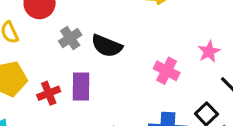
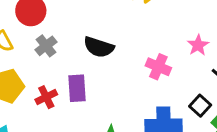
gray cross: (70, 38) -> (46, 46), moved

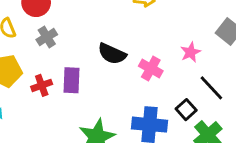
black semicircle: (99, 47) -> (112, 54), moved

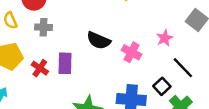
gray cross: (47, 37) -> (43, 27), turned 35
red cross: (42, 85) -> (40, 68), turned -35

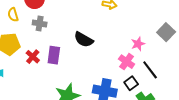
pink cross: (132, 52) -> (127, 62), moved

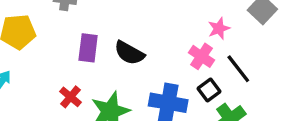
black semicircle: (84, 40) -> (129, 53), moved
red cross: (33, 57) -> (71, 97), moved

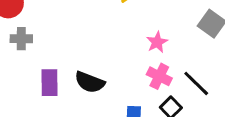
pink star: (219, 28) -> (157, 42), moved

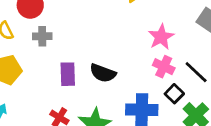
pink star: (157, 42) -> (161, 37), size x1.4

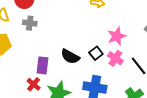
purple rectangle: (68, 74) -> (43, 65), moved
black square: (174, 94) -> (96, 53), moved

